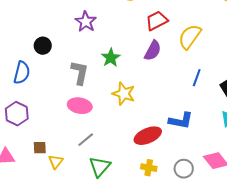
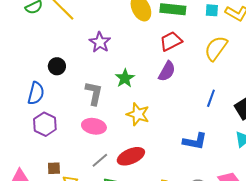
yellow semicircle: (190, 37) -> (216, 48), moved
purple hexagon: (17, 114) -> (45, 124), moved
red ellipse: (148, 136) -> (131, 156), moved

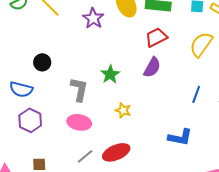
purple star: (100, 42) -> (93, 18), moved
blue semicircle: (36, 93) -> (21, 89), turned 90
yellow star: (138, 114) -> (123, 110), size x0.7

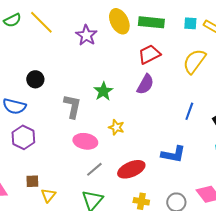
pink ellipse: (79, 122) -> (85, 141), moved
red ellipse: (116, 152) -> (131, 169), moved
gray line: (85, 156) -> (94, 169), moved

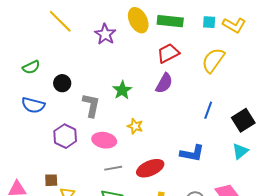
green semicircle: (12, 20) -> (31, 67), moved
black circle: (35, 79) -> (62, 83), moved
purple hexagon: (23, 137) -> (65, 136), moved
gray line: (94, 169) -> (113, 168), turned 30

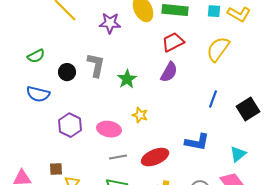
purple star: (105, 34) -> (110, 23), turned -30
gray L-shape: (91, 105) -> (96, 65), moved
cyan triangle: (240, 151) -> (238, 154), moved

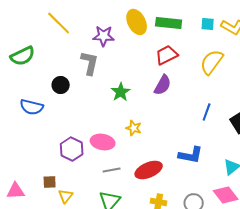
green semicircle: (36, 56) -> (23, 56), moved, size x1.4
gray L-shape: (96, 65) -> (90, 63), moved
purple hexagon: (70, 125) -> (72, 149), moved

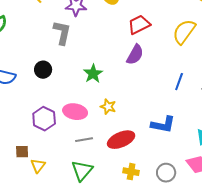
black circle: (61, 85) -> (43, 70), moved
green star: (121, 92) -> (93, 74), moved
yellow star: (134, 128) -> (108, 107), moved

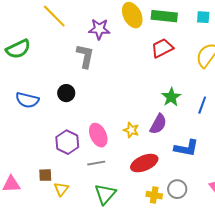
purple semicircle: (135, 55) -> (158, 124), moved
green star: (93, 74) -> (171, 97), moved
pink ellipse: (75, 112) -> (98, 135), turned 55
gray line: (84, 140) -> (96, 163), moved
gray circle: (166, 173) -> (177, 189), moved

